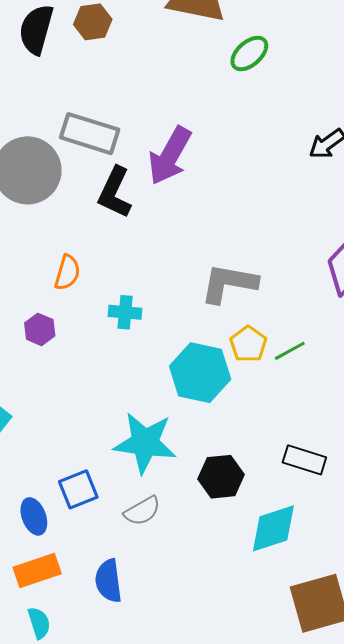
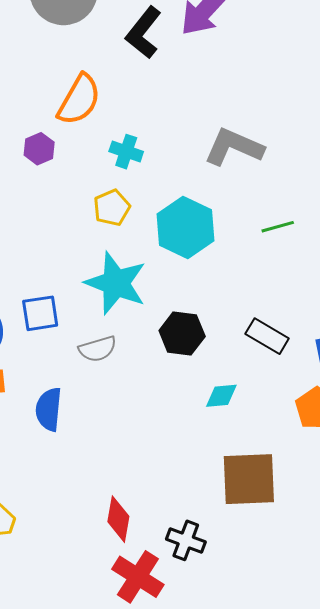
orange semicircle: (67, 273) -> (79, 100), size x1.5
yellow pentagon: (248, 344) -> (112, 208), moved
cyan diamond: (273, 528) -> (221, 396), size x0.6

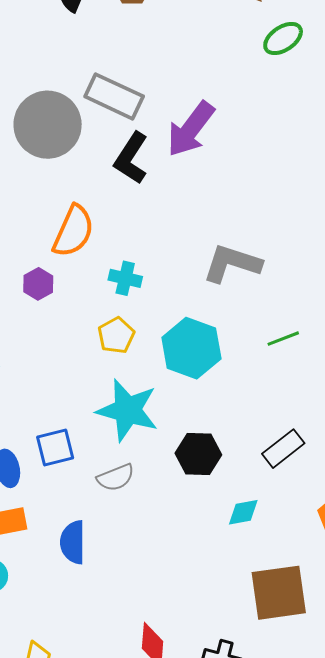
black rectangle: (267, 336) -> (283, 449), turned -63

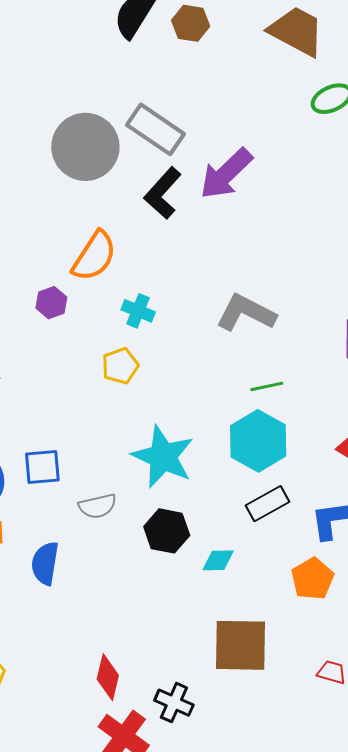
green line: (283, 339) -> (267, 386), moved
cyan hexagon: (191, 348) -> (258, 441), moved
cyan star: (128, 410) -> (163, 457), moved
black hexagon: (198, 454) -> (167, 531), moved

